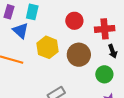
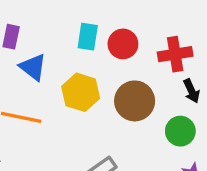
cyan rectangle: (32, 12) -> (88, 37), moved

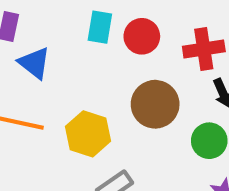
yellow hexagon: (81, 92) -> (88, 134), moved

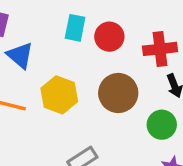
yellow hexagon: (88, 134) -> (59, 95), moved

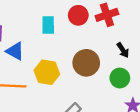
red circle: (109, 37) -> (78, 15), moved
red cross: (160, 49) -> (107, 15), moved

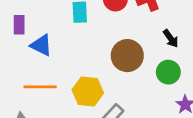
yellow hexagon: (47, 72) -> (88, 91), moved

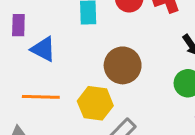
brown circle: (127, 56) -> (123, 65), moved

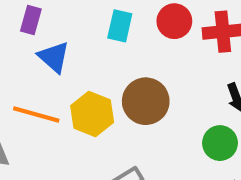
yellow hexagon: (95, 103) -> (92, 114), moved

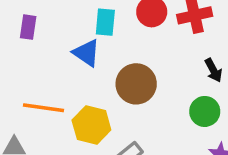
blue triangle: (54, 57) -> (86, 53), moved
yellow hexagon: (92, 114) -> (91, 125), moved

